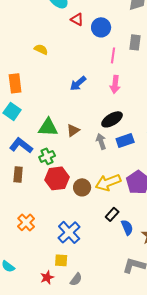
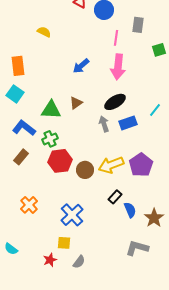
pink arrow: (115, 84) -> (118, 67), size x1.4
brown triangle: (73, 130) -> (76, 103), moved
brown rectangle: (18, 174) -> (21, 157), turned 35

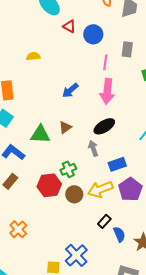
yellow semicircle: (44, 32) -> (33, 56), turned -32
blue rectangle: (128, 123) -> (117, 164), moved
green cross: (50, 139) -> (68, 169), moved
blue cross: (72, 215) -> (76, 255), moved

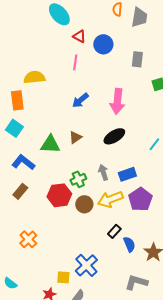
yellow semicircle: (33, 56) -> (34, 77), moved, size x1.5
pink line: (105, 62) -> (75, 62), moved
gray arrow: (93, 148) -> (103, 172), moved

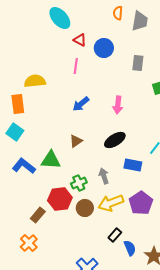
pink arrow: (117, 101) -> (118, 105), size x0.7
green triangle: (50, 144) -> (51, 160), moved
blue rectangle: (127, 174) -> (133, 165), moved, turned 30
brown rectangle: (20, 191) -> (38, 215), moved

